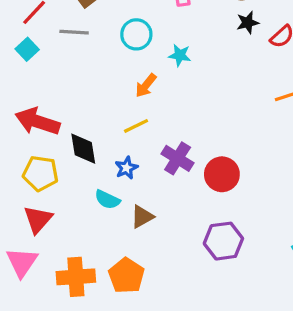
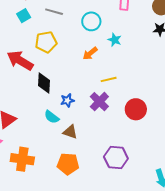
yellow line: (136, 126) -> (109, 79), moved
yellow pentagon: (41, 173) -> (46, 42), moved, turned -30
red circle: (222, 174) -> (136, 109), moved
brown triangle: (142, 217) -> (70, 132), turned 35
orange pentagon: (126, 276) -> (68, 164), moved, turned 30

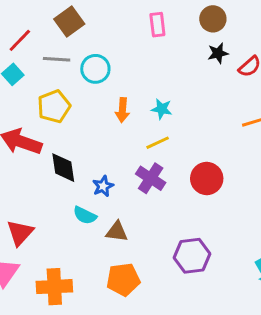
cyan circle: (91, 21) -> (95, 69), moved
cyan star: (115, 40) -> (162, 109), moved
orange arrow: (90, 53) -> (122, 110), turned -35

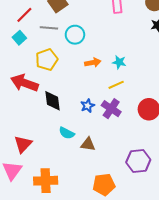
orange arrow: (122, 110) -> (93, 63), turned -105
blue star: (103, 186) -> (88, 106), moved
orange pentagon: (123, 279) -> (104, 185), moved

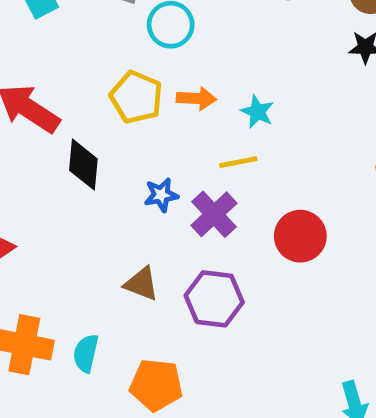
yellow pentagon: (47, 60) -> (136, 97), moved, turned 30
cyan semicircle: (67, 133) -> (86, 353), moved, turned 63
purple hexagon: (138, 161) -> (214, 299), moved

